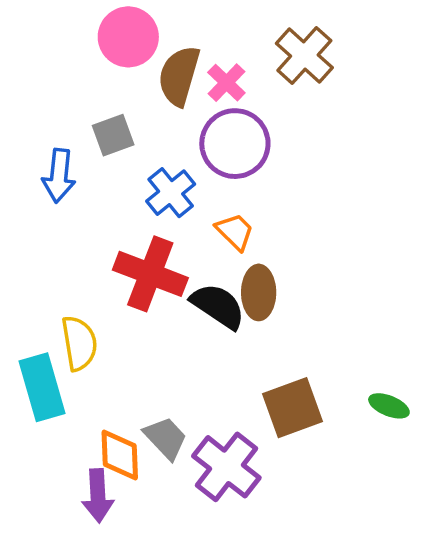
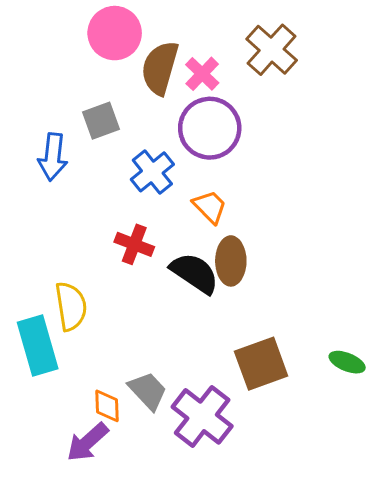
red cross: (150, 274) -> (134, 244), size x0.6
orange diamond: (120, 455) -> (107, 406), size x0.7
purple arrow: (98, 496) -> (87, 442), turned 51

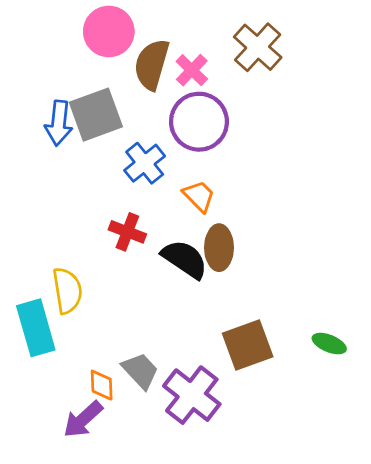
gray square: (101, 121) -> (96, 115), size x1.5
blue arrow: (53, 157) -> (59, 123), moved

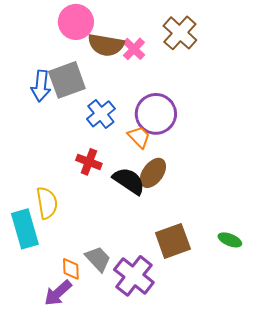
brown semicircle: (152, 64) -> (106, 45), turned -96
purple circle: (199, 122) -> (156, 114), moved
brown ellipse: (219, 248) -> (153, 173), turned 36

